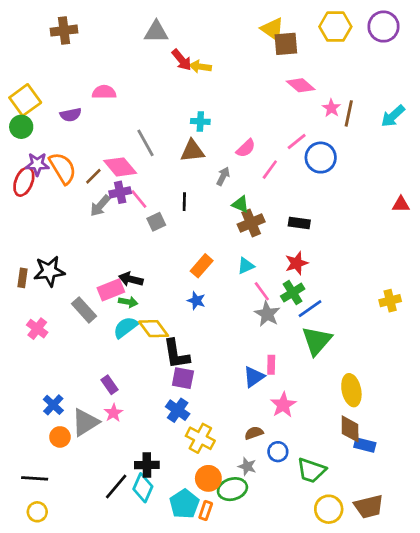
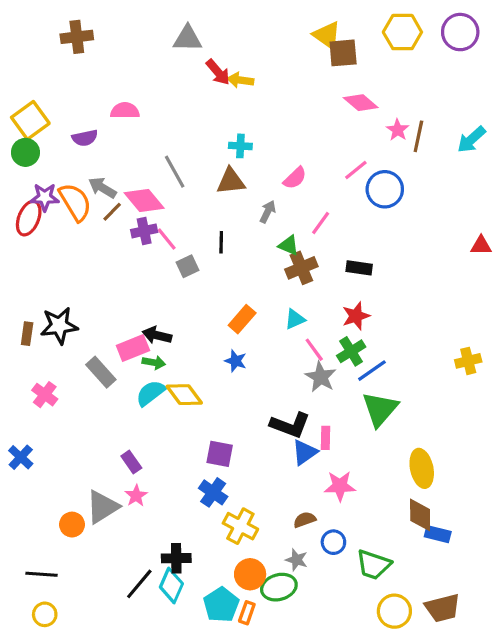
pink line: (270, 170) -> (321, 223), moved
gray arrow: (100, 206) -> (102, 188), moved, turned 80
black L-shape: (176, 354) -> (290, 425), moved, turned -60
blue cross: (53, 405) -> (21, 457), moved
pink star: (283, 405) -> (340, 486), turned 30

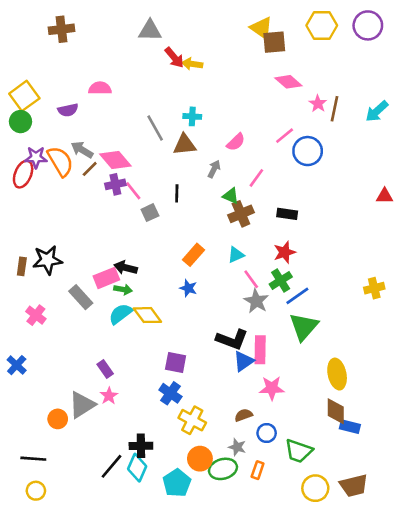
gray line: (175, 172) -> (155, 128), moved
pink rectangle: (325, 438) -> (260, 350), size x1.5
orange rectangle: (247, 613) -> (258, 470), moved

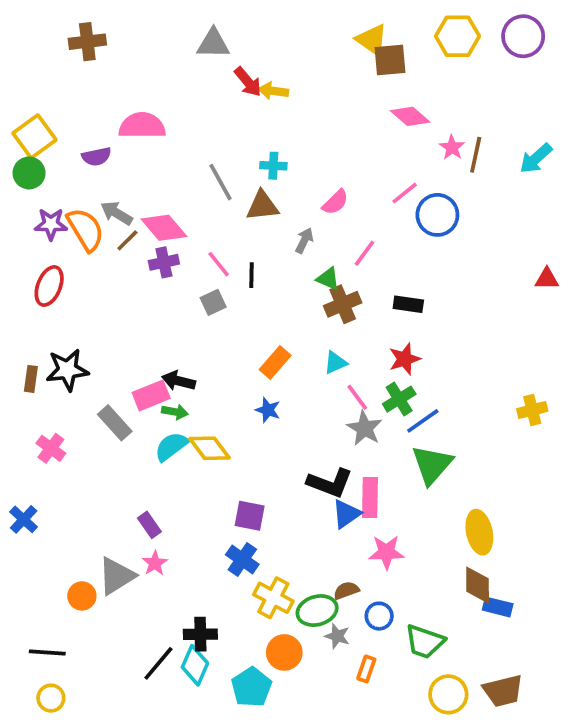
pink semicircle: (100, 88) -> (142, 126), size x1.4
red ellipse: (23, 174) -> (49, 286), moved
pink line: (133, 191) -> (219, 264), moved
green ellipse: (223, 469) -> (317, 611), moved

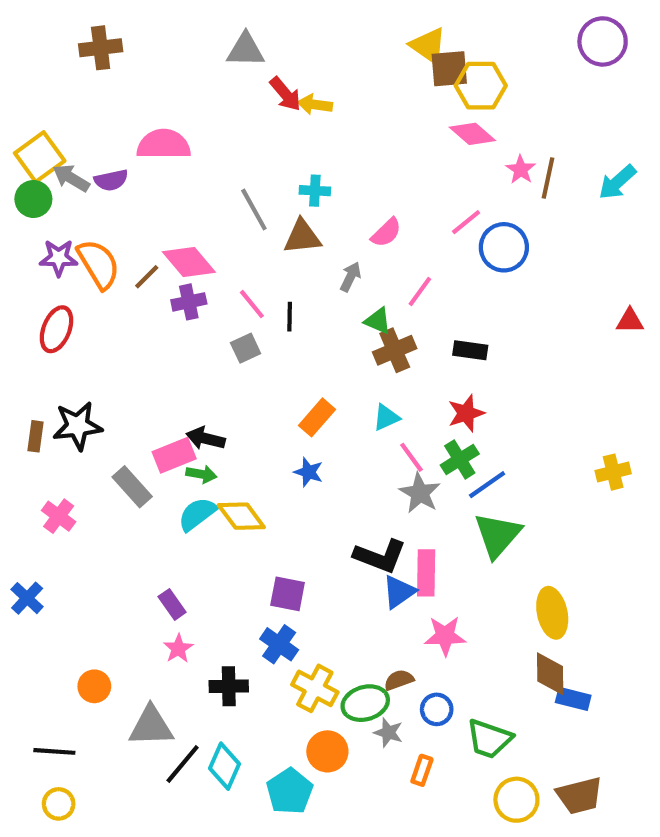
yellow hexagon: (457, 36) -> (481, 86), moved
gray arrow: (117, 213) -> (71, 178), moved
gray triangle: (117, 576) -> (151, 726), moved, turned 30
black cross: (200, 634) -> (229, 686), moved

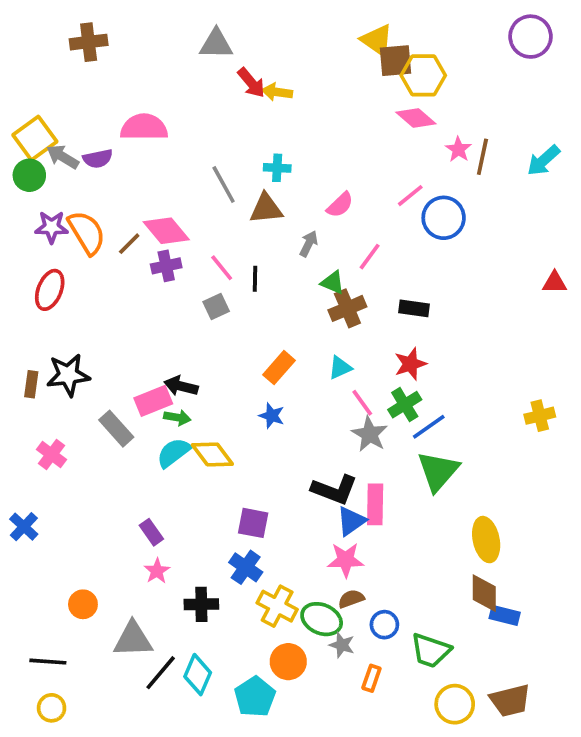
pink star: (445, 636) -> (346, 560), moved
green ellipse: (365, 703) -> (322, 619), turned 39

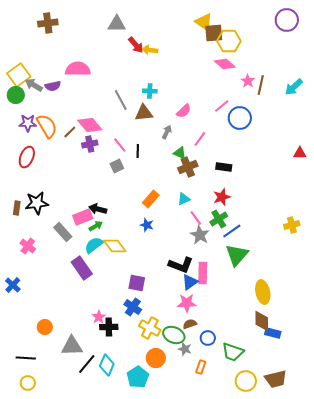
green arrow: (177, 418) -> (96, 226), turned -40
purple rectangle: (151, 532) -> (82, 268), moved, size x1.6
pink star: (157, 571) -> (99, 317), moved

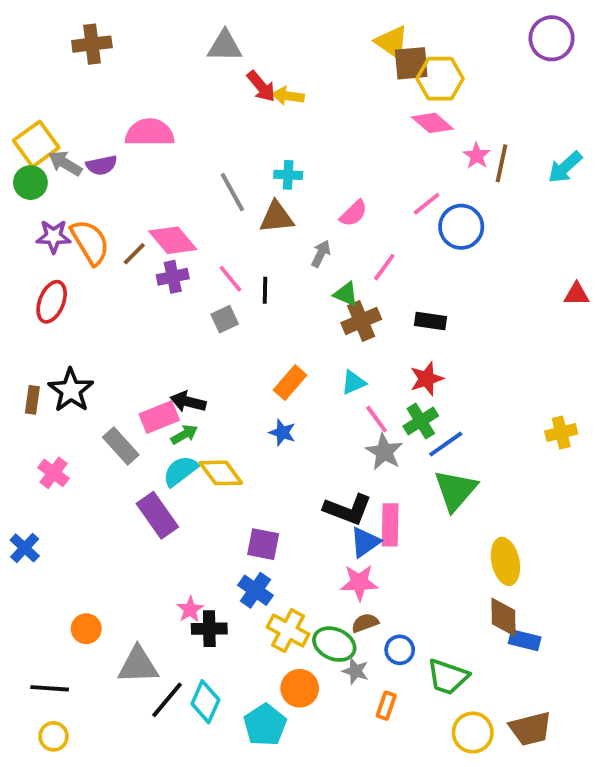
black star: (37, 203) -> (71, 390), turned -30

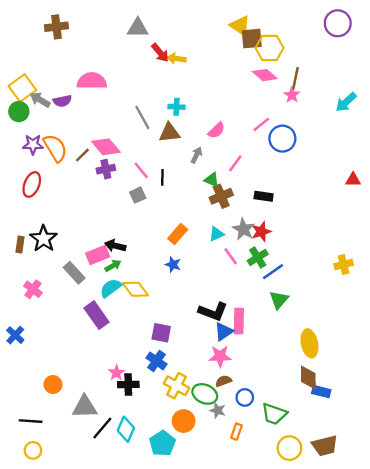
brown line: (502, 163) -> (295, 79), moved
gray star: (384, 452) -> (244, 229), moved
green triangle: (455, 490) -> (279, 300), size x0.7

